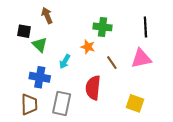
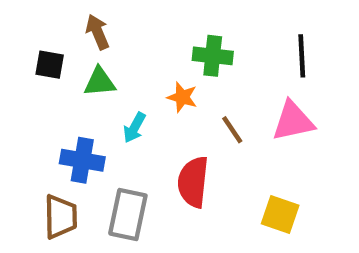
green triangle: (40, 45) -> (100, 82), moved, turned -49

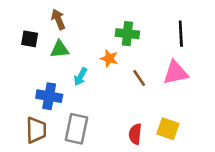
red semicircle: (193, 182) -> (135, 134), moved, size x0.7

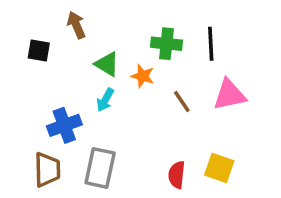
black line: (181, 34) -> (211, 44), moved
green triangle: (60, 49) -> (107, 64), moved, turned 36
blue cross: (49, 96) -> (64, 125), turned -30

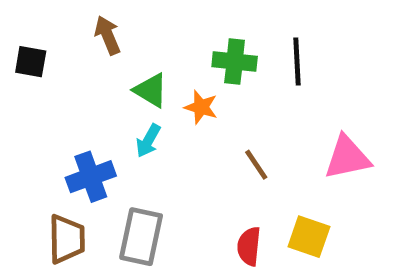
black square: (39, 50) -> (31, 62), moved
pink triangle: (229, 95) -> (347, 157), moved
brown line: (182, 102) -> (256, 165), moved

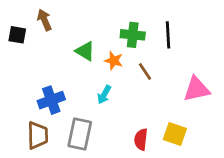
brown arrow: (107, 35) -> (44, 20), moved
cyan arrow: (148, 141) -> (104, 95), moved
brown line: (256, 165) -> (145, 72), moved

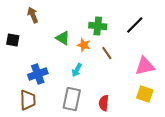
black square: (17, 35) -> (13, 40), moved
black line: (168, 35) -> (135, 25), moved, turned 48
gray rectangle: (80, 134) -> (72, 99), moved
yellow square: (175, 134) -> (145, 94), moved

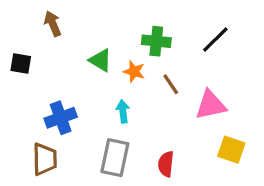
pink triangle: (145, 66) -> (211, 105), moved
cyan arrow: (77, 70) -> (123, 111), turned 144

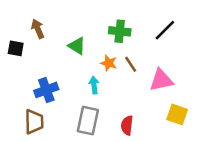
brown arrow: (53, 24) -> (38, 29), moved
orange star: (134, 71) -> (109, 63), moved

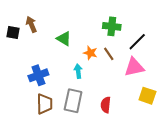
black line: (165, 30) -> (137, 42), moved
green cross: (120, 31) -> (112, 26), moved
black square: (16, 48) -> (13, 33), moved
brown trapezoid: (34, 122) -> (45, 104), moved

